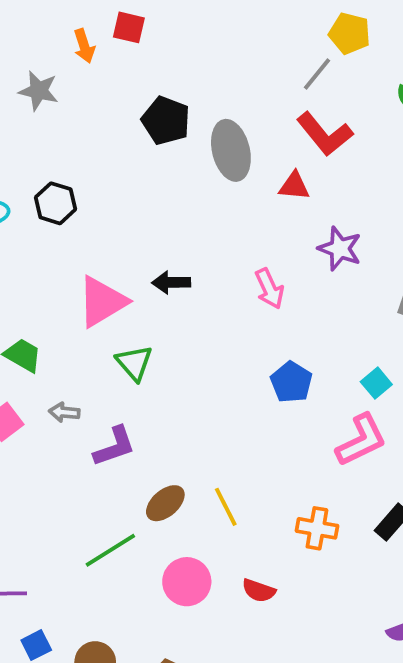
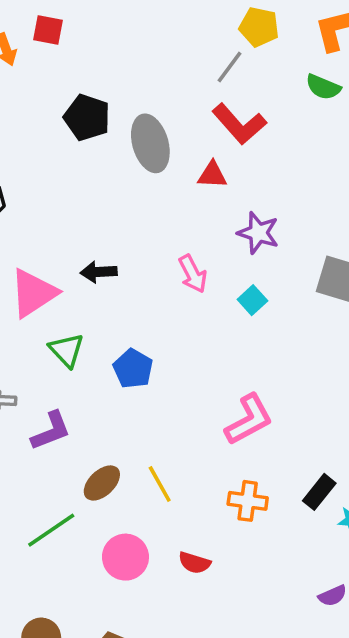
blue pentagon: (291, 382) -> (133, 369), moved
cyan square: (376, 383) -> (252, 300), moved
pink L-shape: (361, 440) -> (249, 420), moved

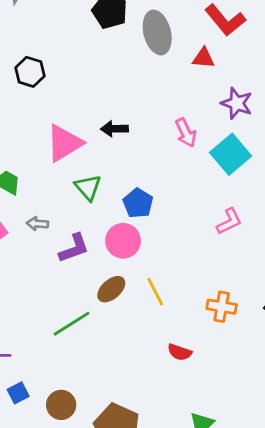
cyan square: (252, 300) -> (231, 154), size x1.8
pink L-shape: (249, 420) -> (229, 221), moved, size x0.7
pink circle: (125, 557) -> (123, 241), moved

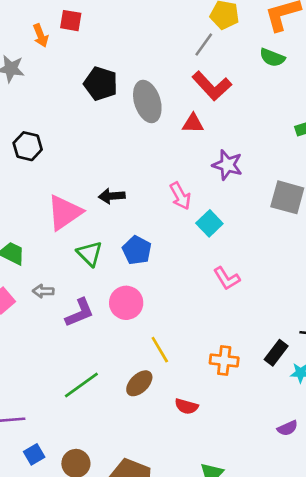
cyan square: (231, 154) -> (209, 223), moved, size x0.7
blue pentagon: (138, 203) -> (137, 250), moved
pink L-shape: (229, 221) -> (227, 278), turned 88
brown ellipse: (111, 289) -> (139, 383), moved

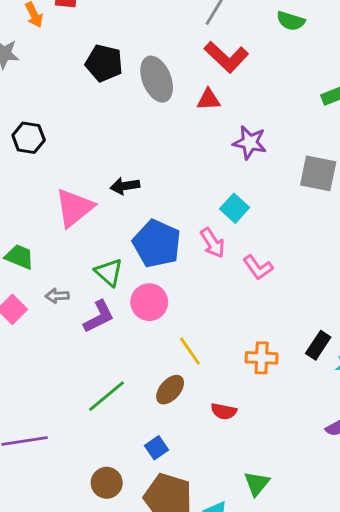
pink arrow: (180, 196) -> (213, 243), moved
blue pentagon: (137, 250) -> (157, 244), size x1.5
green triangle: (90, 254) -> (109, 272), moved
blue square: (34, 454) -> (156, 448), moved

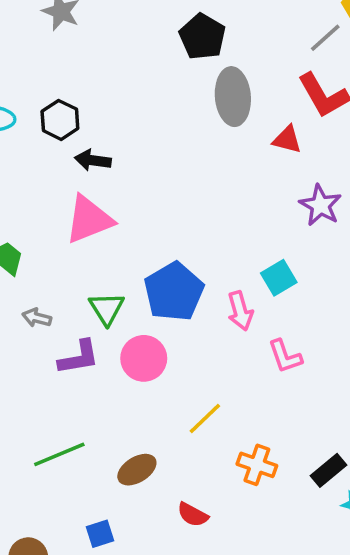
black pentagon: (104, 63) -> (202, 37), moved
black arrow: (125, 186) -> (93, 160), moved
yellow line: (190, 351) -> (205, 419), moved, turned 64

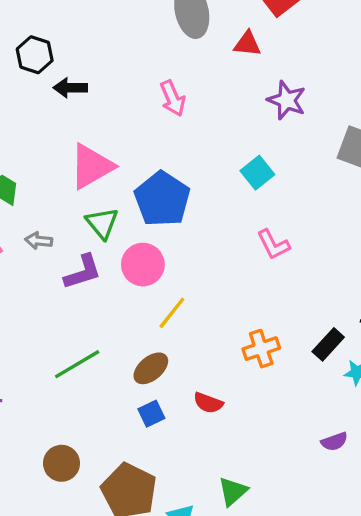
pink triangle: (89, 219) -> (91, 166), moved
pink arrow: (240, 311) -> (173, 98), moved
yellow line: (205, 419) -> (172, 313), moved
orange cross: (257, 465) -> (261, 349), turned -30
blue square: (100, 534) -> (151, 414), moved

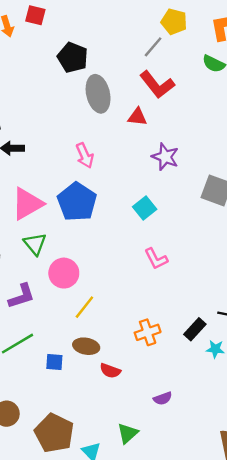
blue pentagon: (162, 199) -> (77, 202), moved
purple L-shape: (83, 272) -> (22, 296), moved
brown ellipse: (151, 368) -> (86, 346), moved, turned 50
blue square: (151, 414) -> (54, 362), moved, turned 30
purple semicircle: (334, 442) -> (163, 398), moved

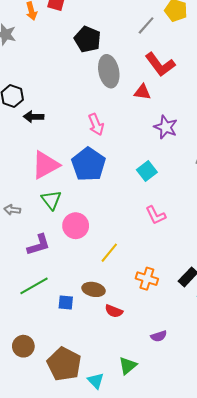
gray line: (153, 47) -> (146, 25), moved
yellow line: (84, 307) -> (109, 253), moved
orange cross: (148, 332) -> (147, 279), turned 35

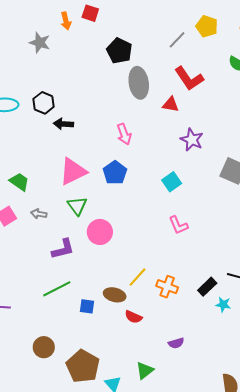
blue pentagon: (88, 164) -> (115, 173), size x0.7
yellow line: (109, 253) -> (138, 277), moved

